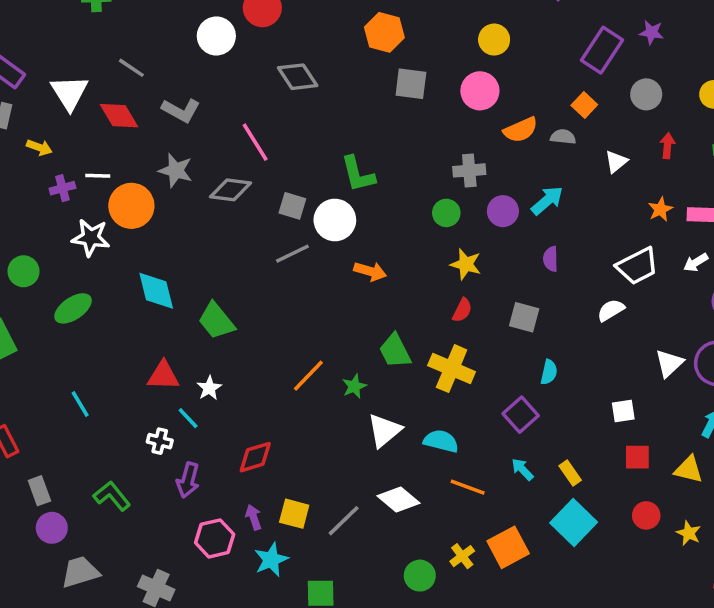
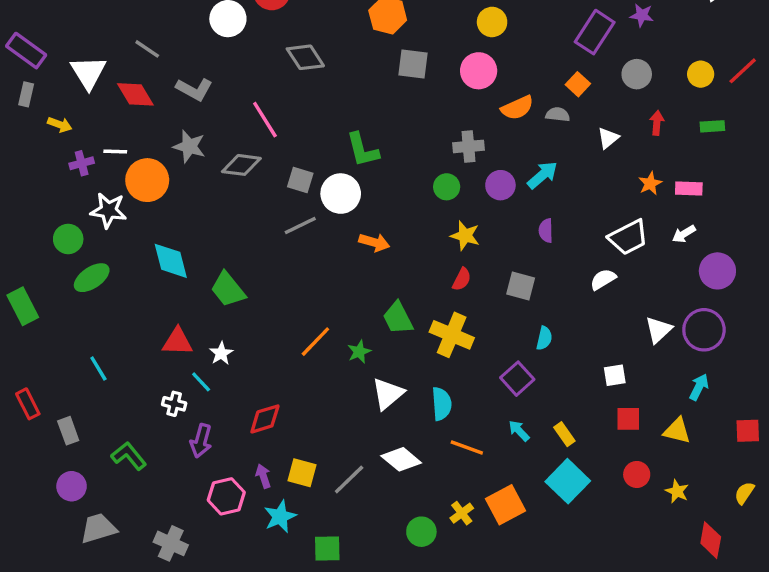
green circle: (23, 271) -> (68, 239), moved
cyan semicircle: (441, 441) -> (442, 404), turned 72
gray rectangle: (39, 491) -> (68, 431), moved

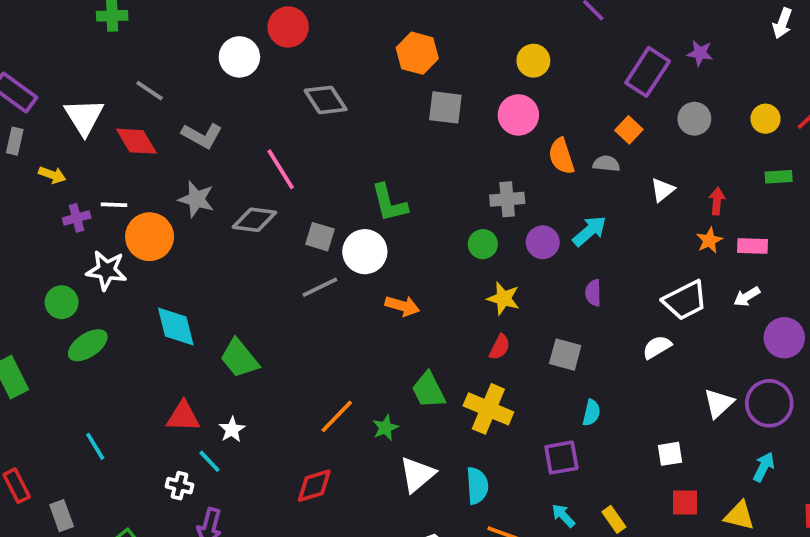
orange semicircle: (517, 108) -> (561, 156), turned 96
red arrow: (657, 123) -> (717, 201), moved
purple square: (517, 379) -> (561, 458), turned 32
red diamond: (265, 419) -> (314, 486), moved

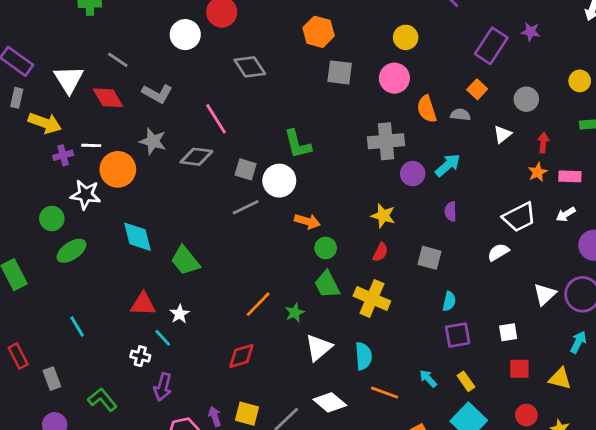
gray circle: (694, 119) -> (526, 99), moved
yellow arrow: (52, 175) -> (45, 123), size x1.6
gray cross: (507, 199) -> (386, 141), size x1.4
green circle: (483, 244) -> (326, 248), moved
purple square: (561, 458) -> (458, 335), moved

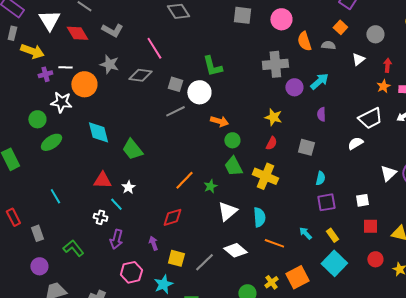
purple arrow: (215, 416) -> (153, 243), moved

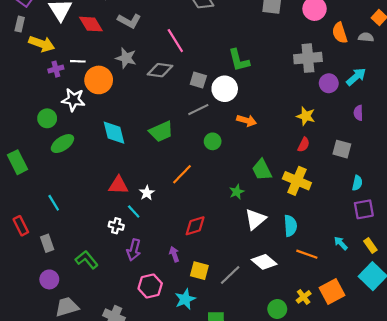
green circle: (232, 140) -> (213, 141), moved
green trapezoid: (132, 149) -> (161, 131), moved, turned -75
orange line: (184, 180) -> (182, 174), moved
cyan line: (55, 196) -> (54, 203), moved

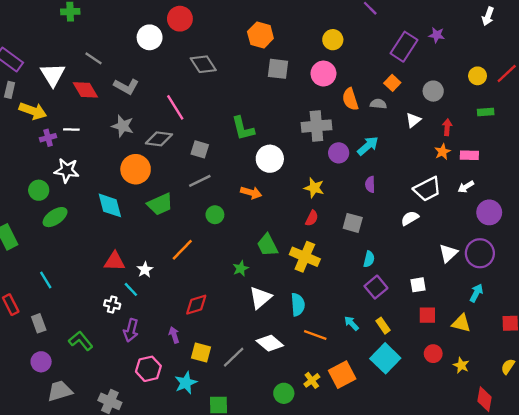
orange circle: (99, 80) -> (136, 169), moved
white circle: (225, 89) -> (270, 159), moved
purple square: (364, 209) -> (376, 287), turned -30

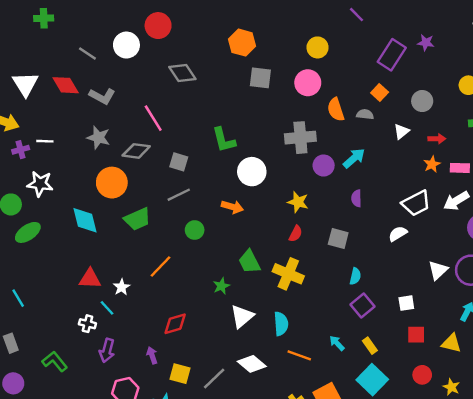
gray line: (94, 58) -> (87, 54), moved
red diamond: (85, 90) -> (66, 85), moved
red arrow: (447, 127) -> (437, 139), turned 84
white arrow: (466, 187) -> (456, 201), size x1.5

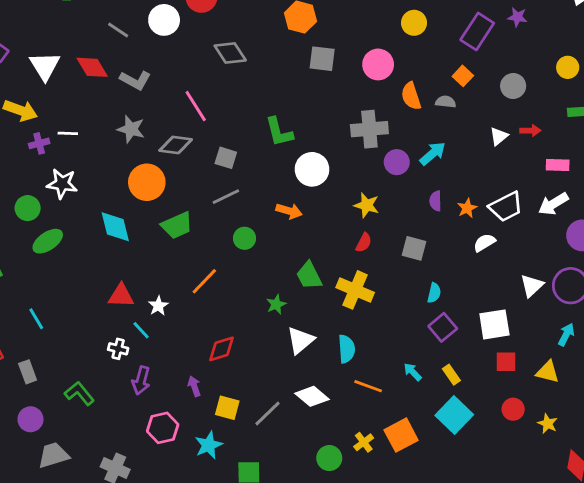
yellow circle: (318, 47) -> (414, 23), moved
white triangle: (401, 131) -> (499, 136), moved
orange star: (432, 164) -> (467, 208), moved
white square: (406, 303) -> (494, 324), size x1.6

